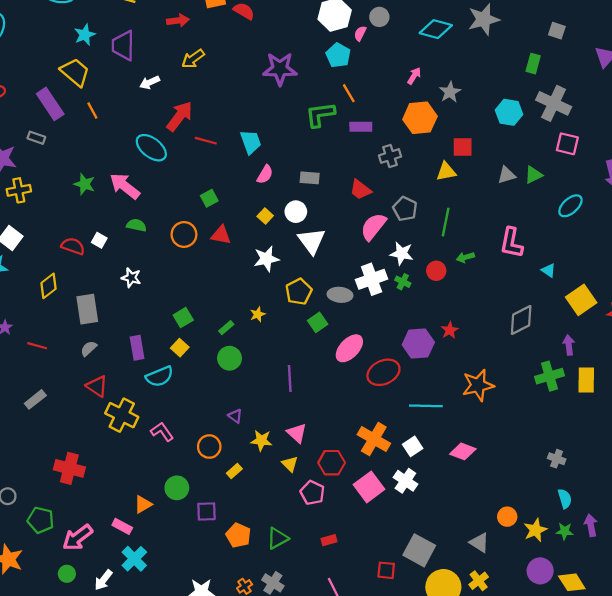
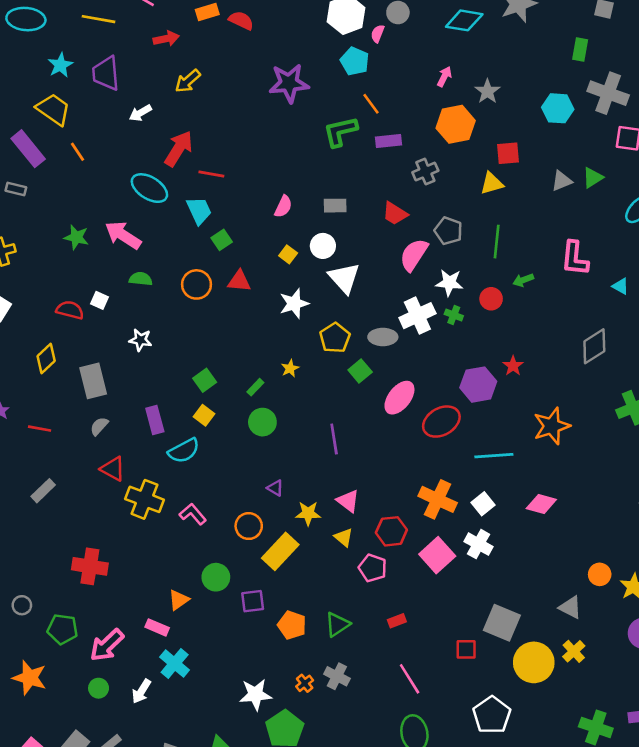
cyan trapezoid: (251, 142) -> (199, 211), moved
yellow rectangle: (234, 471) -> (280, 551), size x2.0

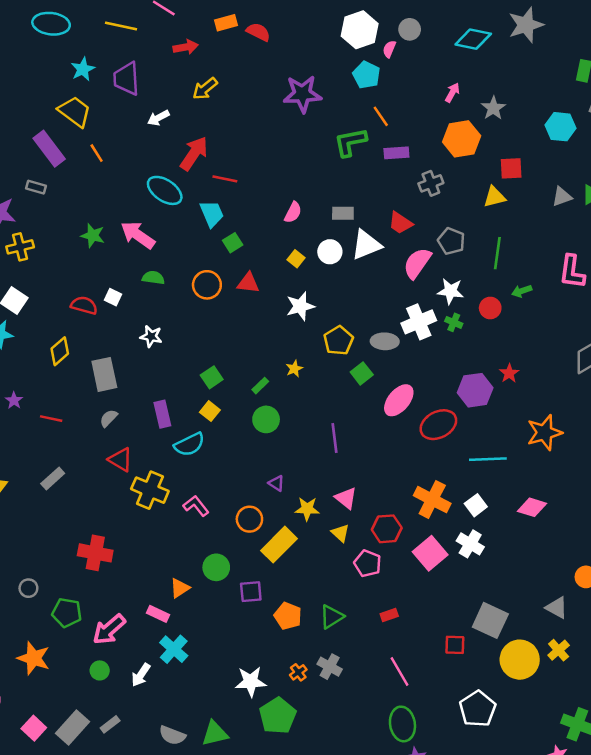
white triangle: (344, 278) -> (366, 245), moved, turned 48

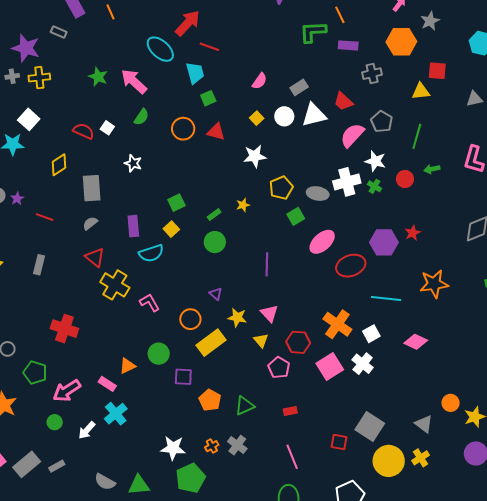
gray rectangle: (343, 213) -> (299, 87), turned -42
green semicircle: (153, 278) -> (141, 117), turned 108
gray rectangle: (53, 479) -> (39, 265), turned -42

